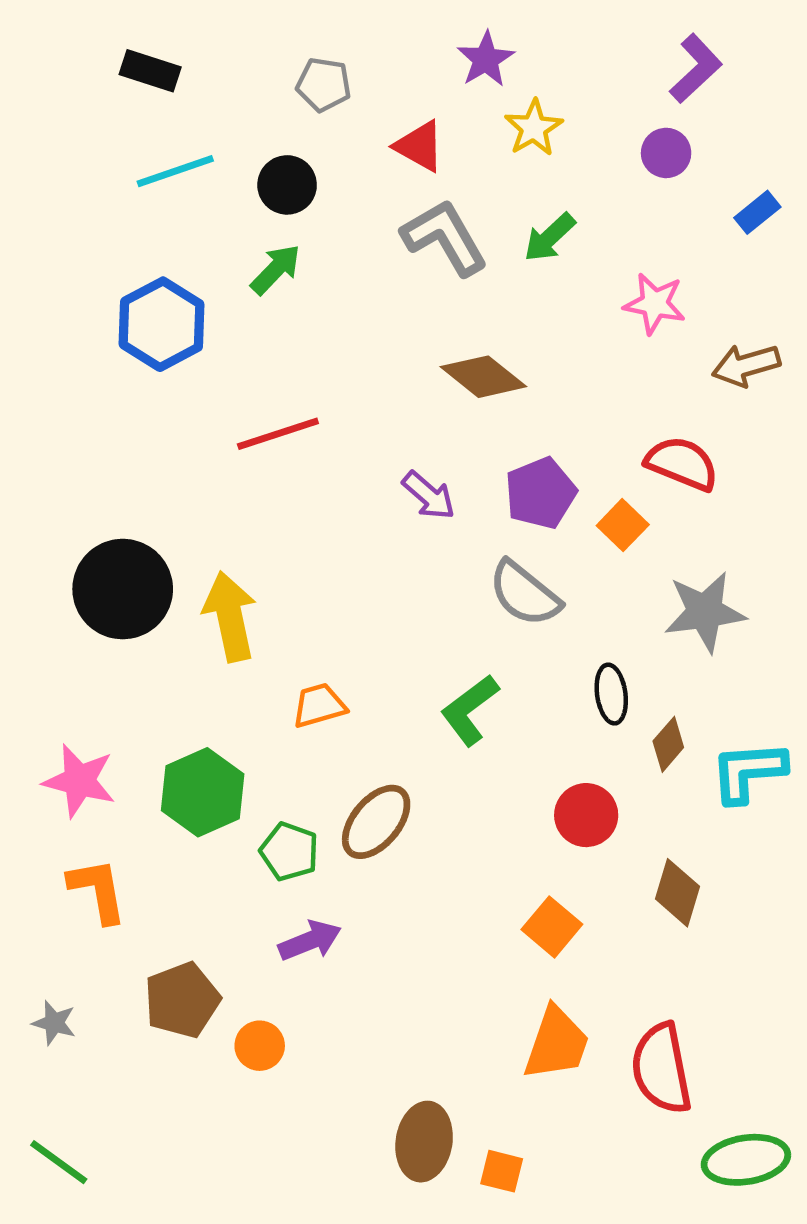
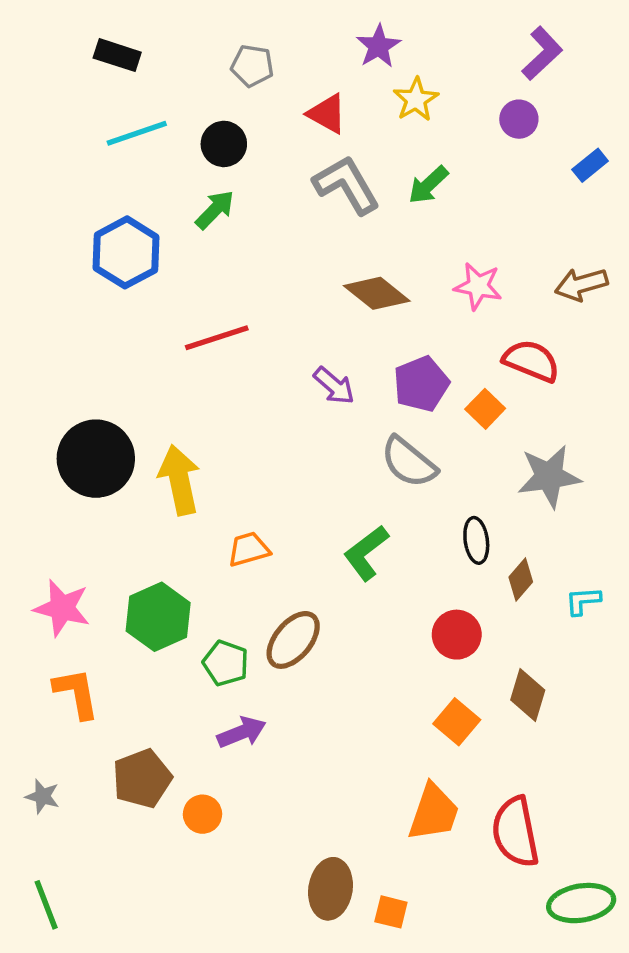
pink star: (655, 304) -> (478, 286), moved
cyan L-shape: (748, 772) -> (583, 601), size x0.6
orange square: (552, 927) -> (457, 722), moved
green line: (59, 1162) -> (46, 905), turned 33

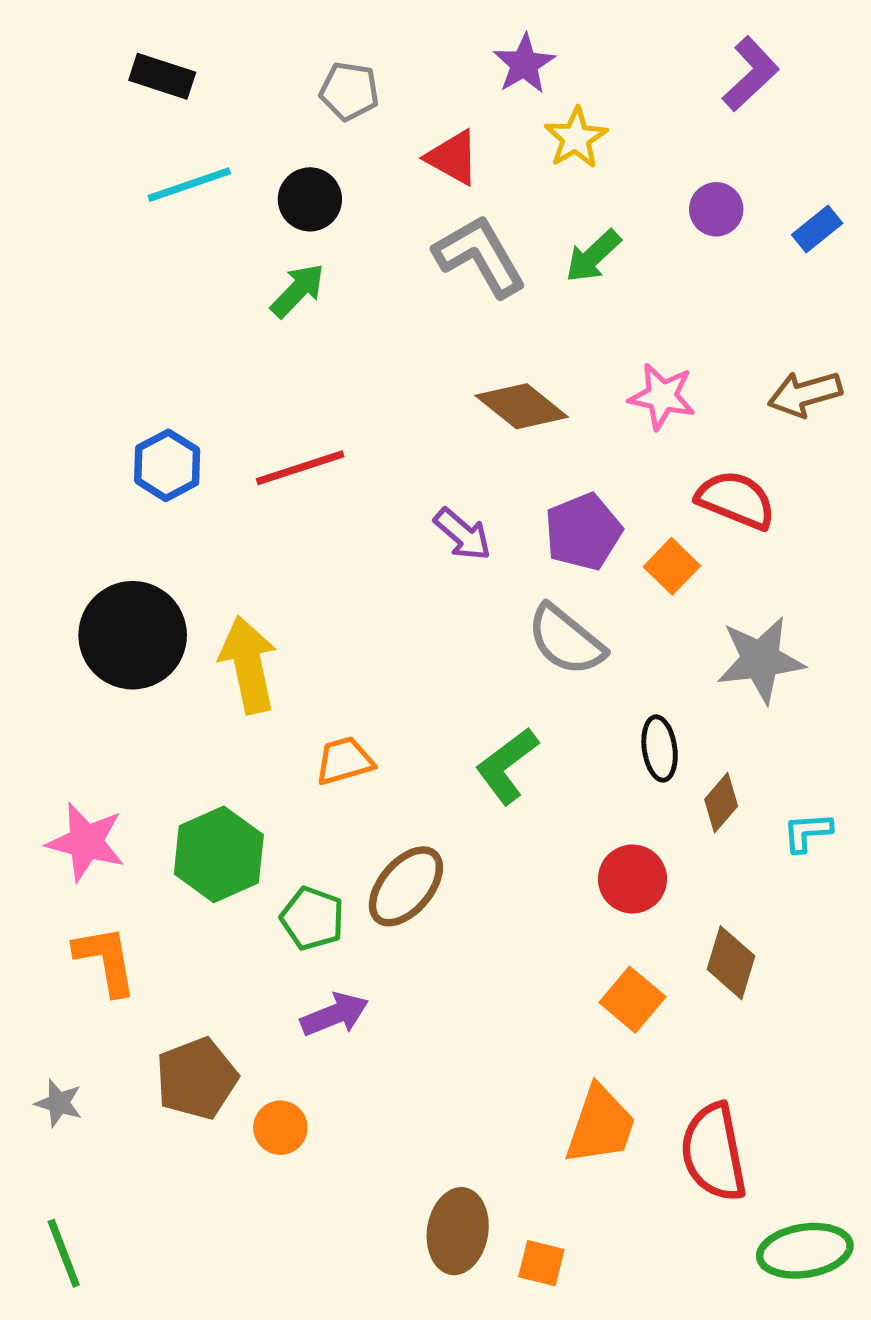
purple circle: (519, 119) -> (716, 209), moved
blue hexagon: (126, 252) -> (167, 465), moved, size x0.7

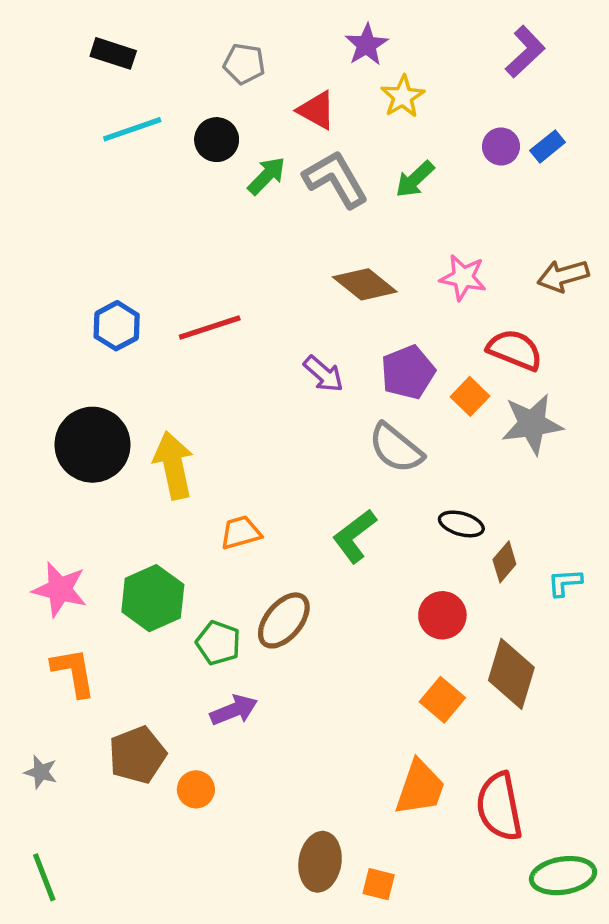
blue rectangle: (817, 229) -> (548, 146), moved
green arrow: (298, 291) -> (267, 176), moved
gray star: (761, 660) -> (532, 424), moved
black ellipse: (660, 748) -> (461, 524), turned -66
brown diamond: (731, 963) -> (511, 674), size x1.4

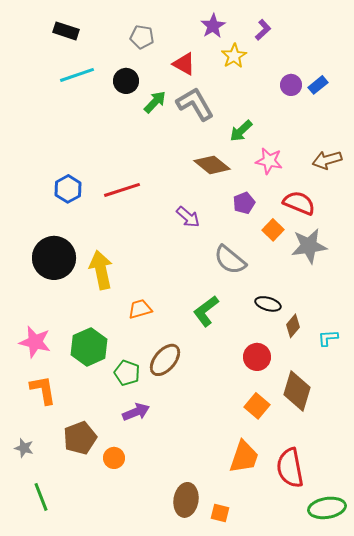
purple L-shape: (525, 52) -> (263, 30), moved, size x0.7
green arrow: (415, 179) -> (241, 131), moved
purple pentagon: (408, 372) -> (244, 203), moved, size x0.7
green line: (44, 877) -> (41, 497), moved

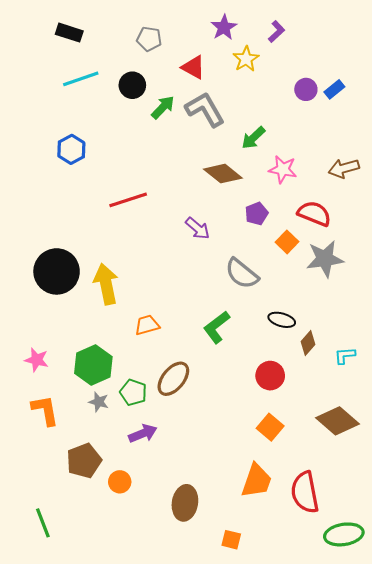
blue hexagon: (68, 189) -> (71, 149), moved
pink star: (35, 342) -> (37, 360), size x0.7
brown diamond: (297, 391) -> (337, 421), moved, turned -66
gray star: (24, 448) -> (99, 402), moved
brown ellipse: (186, 500) -> (185, 503), moved

